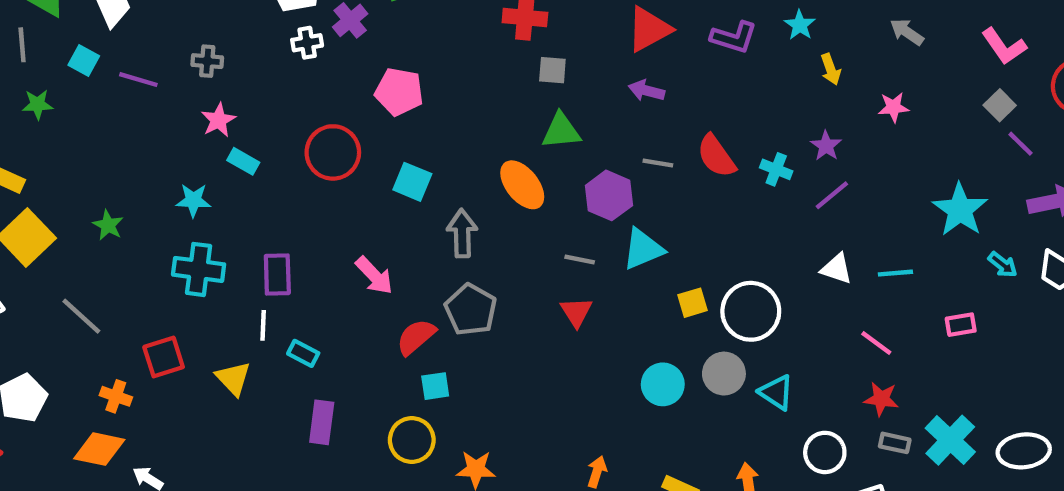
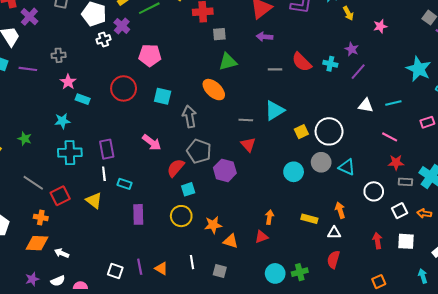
purple hexagon: (609, 195) -> (225, 170), moved
gray line: (81, 316) -> (33, 183), moved

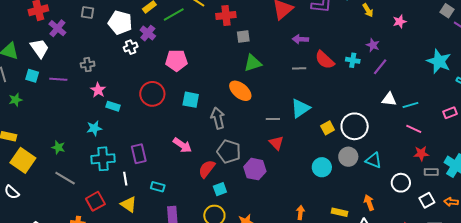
purple arrow: (264, 37) -> (300, 39), moved
cyan line: (393, 103) -> (410, 105), moved
white line: (104, 174) -> (125, 179), moved
gray line: (33, 183) -> (65, 178), moved

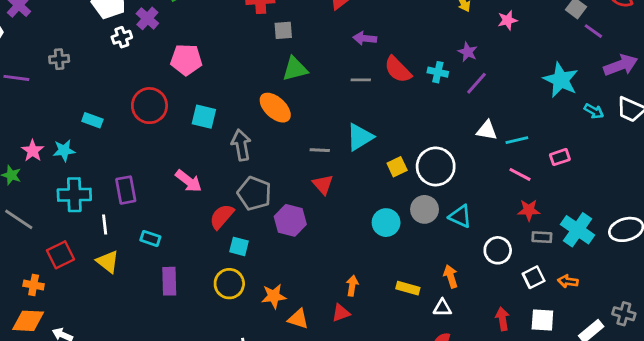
pink star: (98, 90) -> (33, 151), moved
pink rectangle: (450, 113) -> (560, 157), moved
cyan square: (220, 189) -> (239, 246), turned 32

